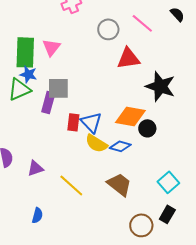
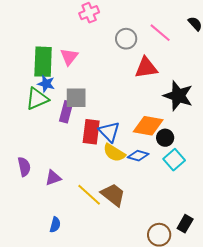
red rectangle: (73, 122) -> (91, 132), size x1.4
cyan square: (168, 182) -> (174, 160), moved
brown trapezoid: (119, 184) -> (113, 195), moved

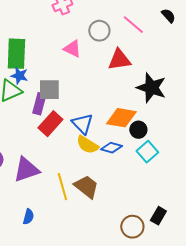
pink triangle: (69, 57) -> (72, 49), moved, turned -42
red rectangle: (91, 132) -> (50, 124), moved, turned 35
purple triangle: (53, 178) -> (26, 170), size x1.6
yellow line: (89, 195) -> (62, 187), turned 32

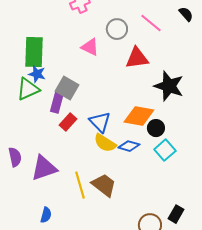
gray square: (49, 90) -> (67, 88), turned 30
red rectangle: (50, 124) -> (68, 122), size x0.7

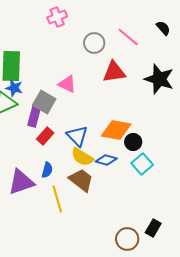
pink triangle: (90, 47) -> (67, 84), moved
black star: (169, 86) -> (159, 79), moved
brown trapezoid: (104, 185) -> (81, 180), moved
blue semicircle: (46, 215) -> (47, 170), moved

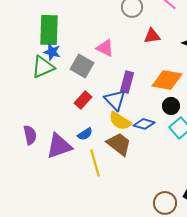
red triangle: (114, 72) -> (152, 36), size x0.7
purple rectangle: (34, 116) -> (127, 82), moved
orange diamond: (116, 130) -> (167, 80), moved
blue semicircle: (47, 170) -> (85, 134), turned 42

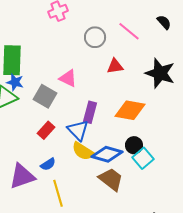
black circle: (171, 106) -> (134, 145), moved
blue diamond: (144, 124) -> (107, 154), size x1.4
brown trapezoid: (119, 144) -> (111, 179), moved

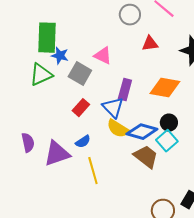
blue star: (15, 82) -> (60, 56), moved
cyan square: (143, 158) -> (167, 141), moved

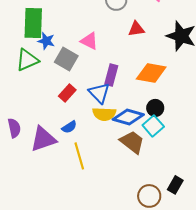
yellow semicircle: (118, 129) -> (104, 114), turned -30

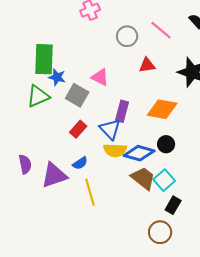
cyan square: (153, 126) -> (164, 180), moved
black rectangle: (175, 185) -> (173, 205), moved

